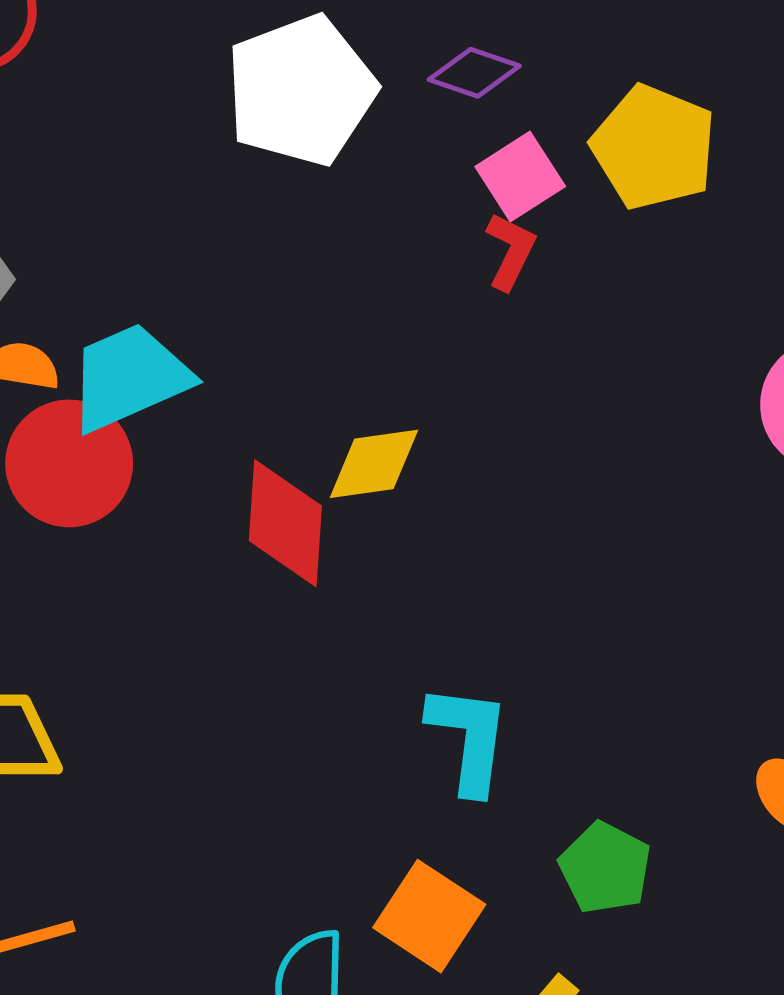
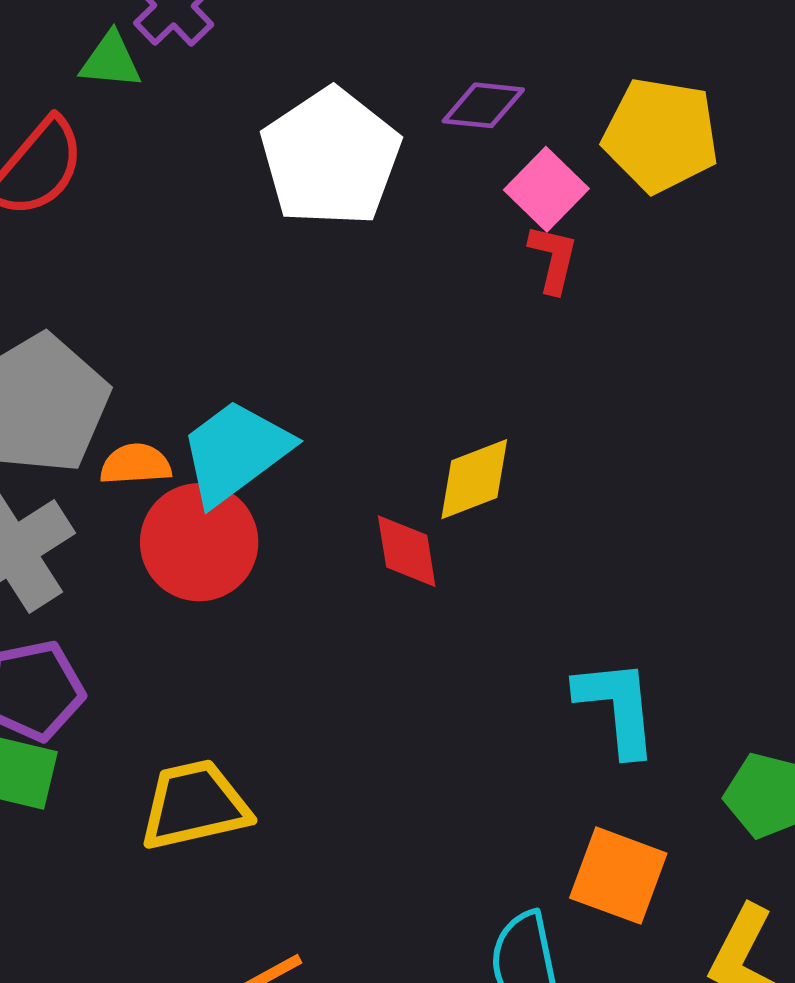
red diamond: (285, 523) -> (407, 551), size x0.7

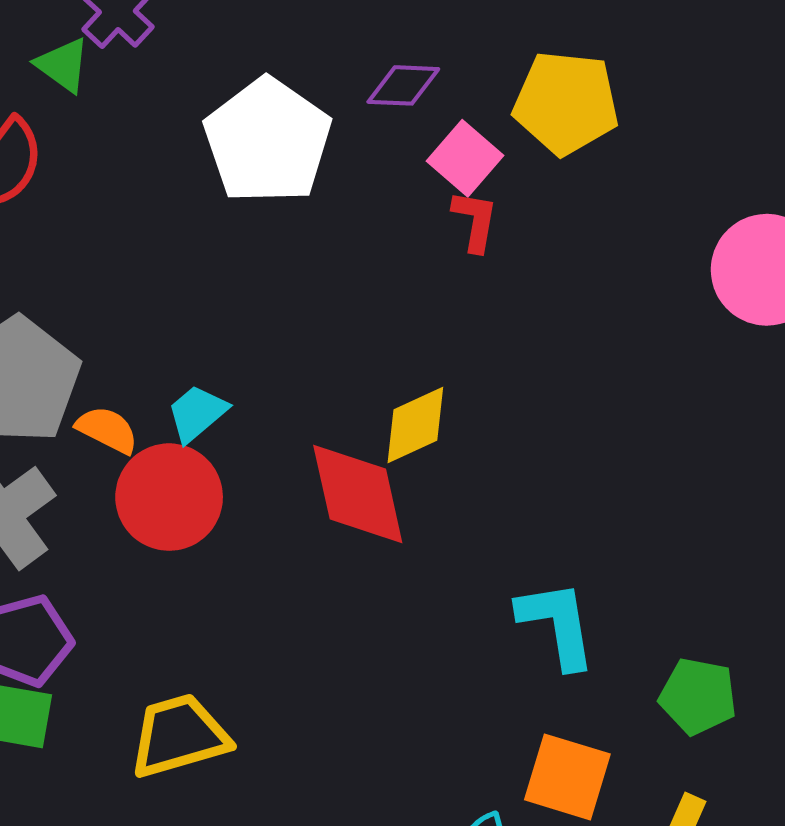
green triangle: (111, 61) -> (63, 65), turned 34
cyan trapezoid: (235, 452) -> (197, 413), size x0.6
orange semicircle: (136, 464) -> (107, 430), turned 34
red diamond: (407, 551) -> (358, 494), size x1.6

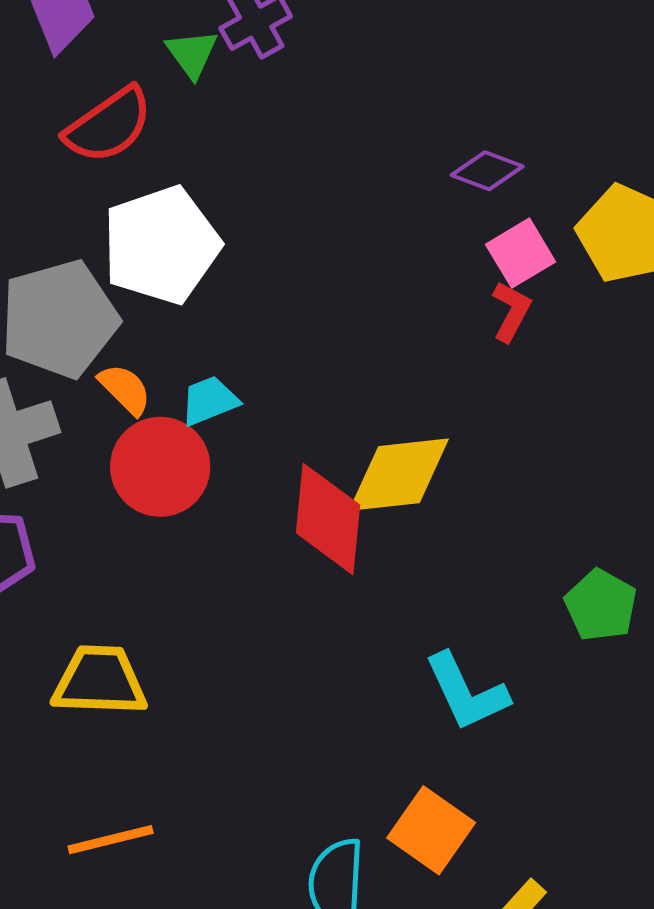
white pentagon: (268, 141) -> (161, 245), moved
yellow diamond: (415, 425) -> (399, 475), size x1.4
cyan L-shape: (557, 624) -> (466, 692), turned 146
green pentagon: (698, 696) -> (601, 605), moved

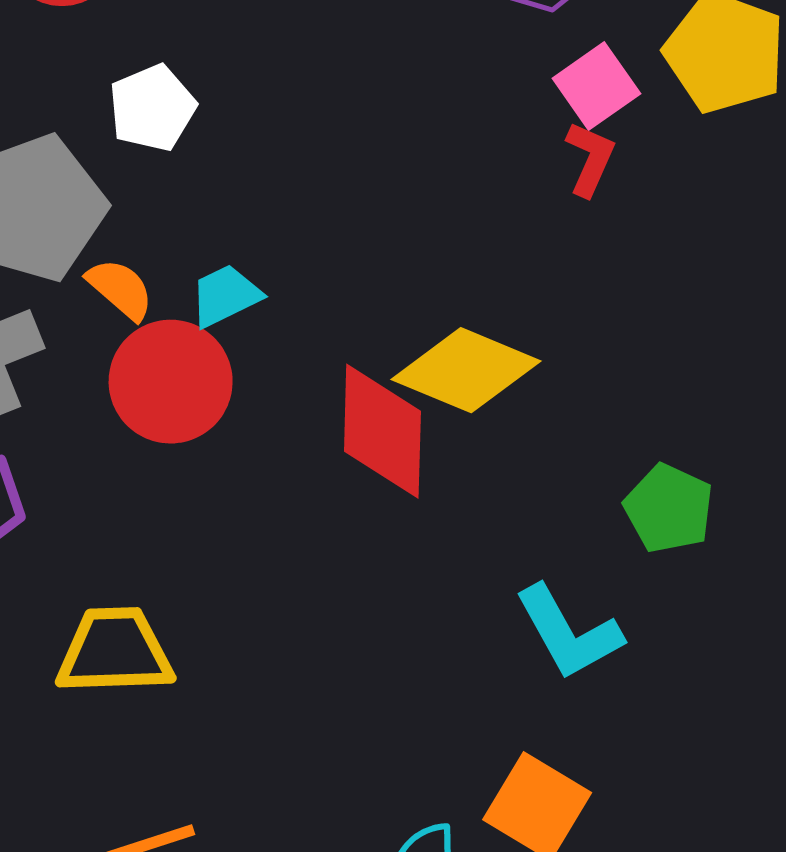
white pentagon: (161, 245) -> (152, 108), size x0.6
yellow diamond: (399, 475) -> (466, 370), turned 33
green pentagon: (601, 605) -> (669, 508), moved

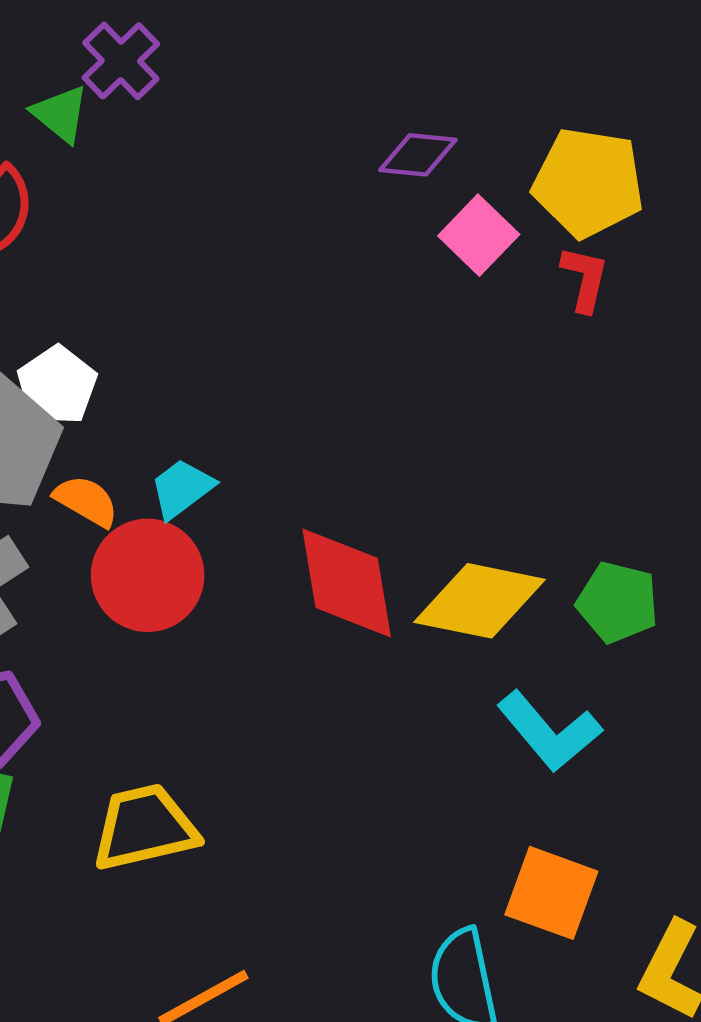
white pentagon: (152, 108) -> (57, 385), moved
red L-shape: (590, 159) -> (585, 279), moved
yellow diamond: (466, 370) -> (480, 601), moved

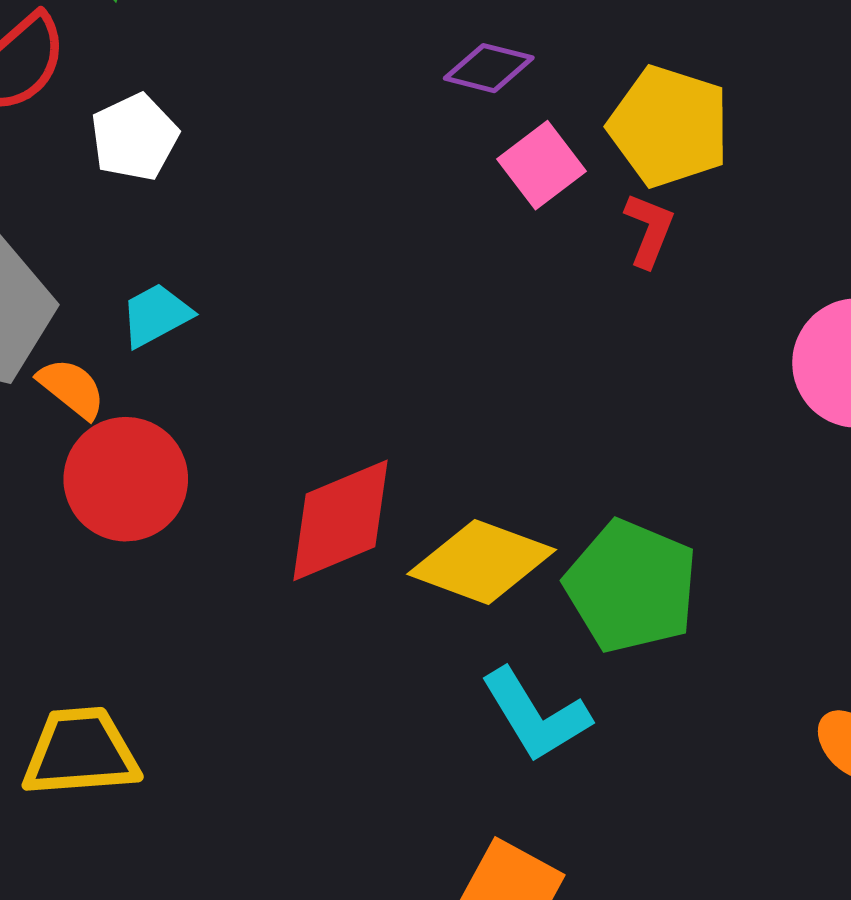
white pentagon: (57, 385) -> (134, 137), moved
cyan trapezoid: (182, 489) -> (156, 315), moved
red diamond: (347, 583) -> (340, 520), turned 68
green pentagon: (618, 602) -> (631, 586), size x1.5

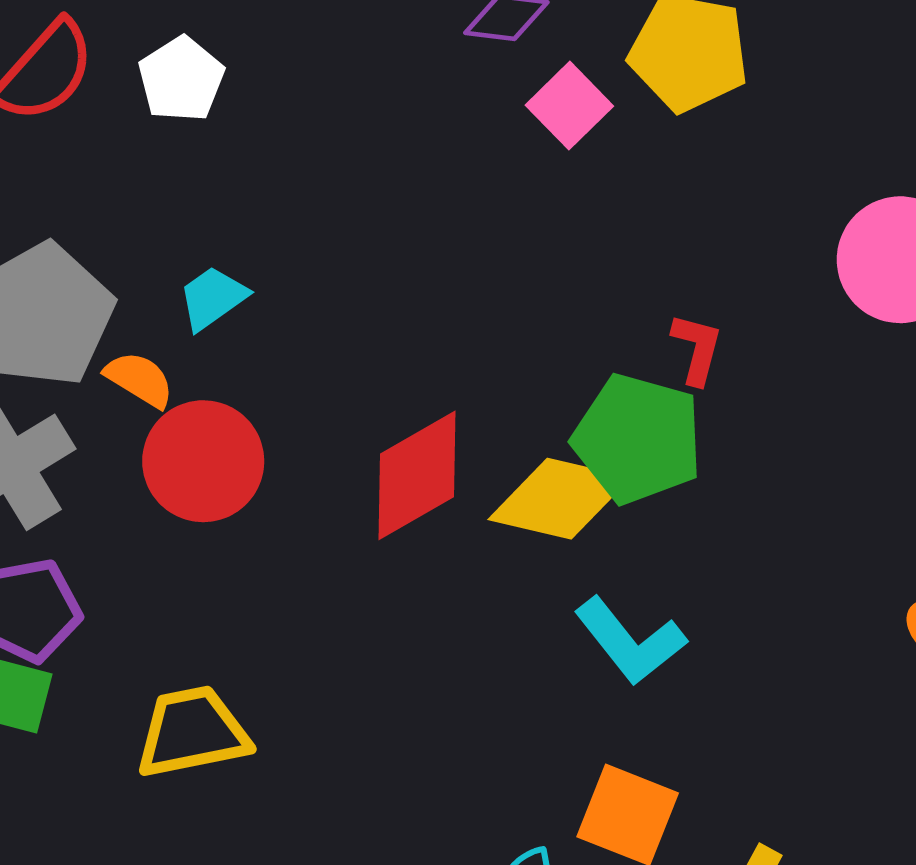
white pentagon: (134, 137) -> (181, 79), moved
red L-shape: (649, 230) -> (697, 349), moved
green pentagon: (631, 586) -> (638, 439), moved

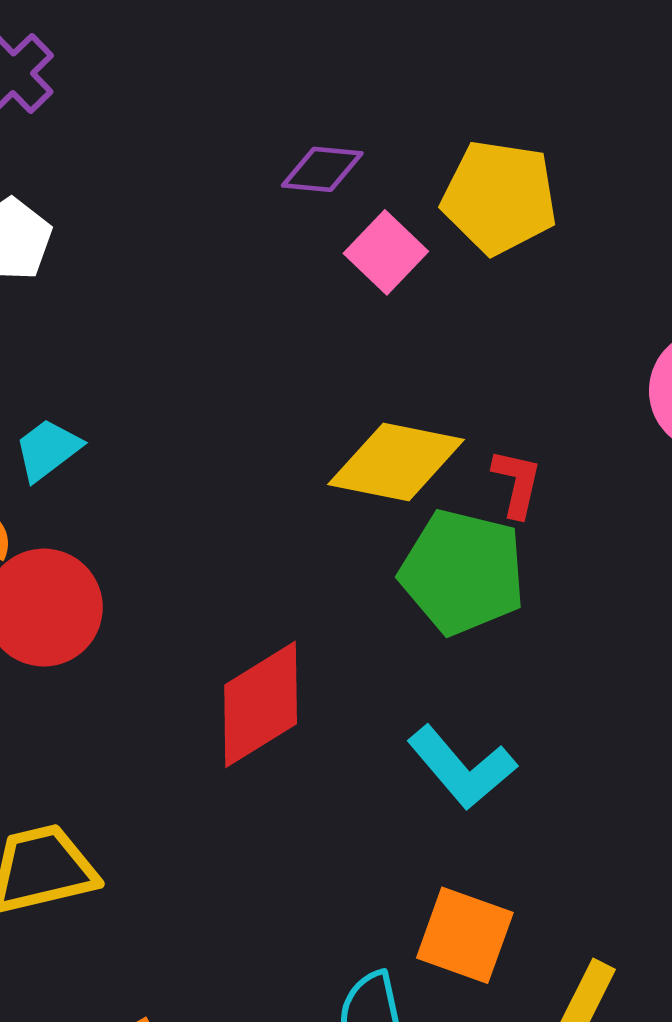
red diamond: (417, 475) -> (261, 704), moved
yellow diamond: (559, 499) -> (396, 462), moved

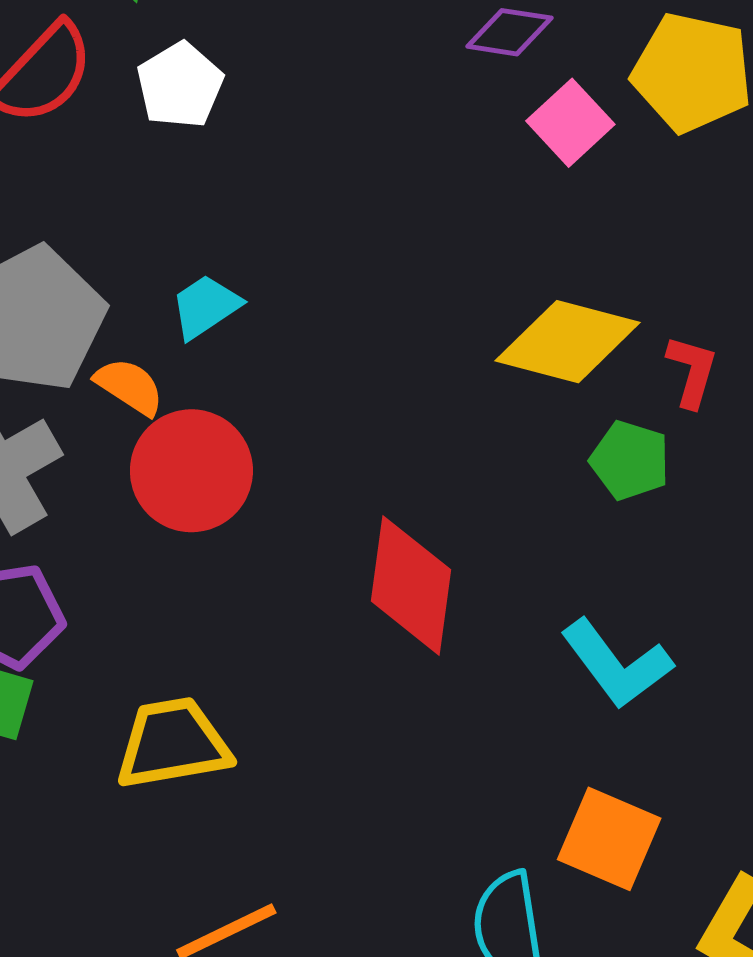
green pentagon: (463, 572) -> (630, 460), size x0.6
red diamond: (261, 704) -> (411, 585), turned -54

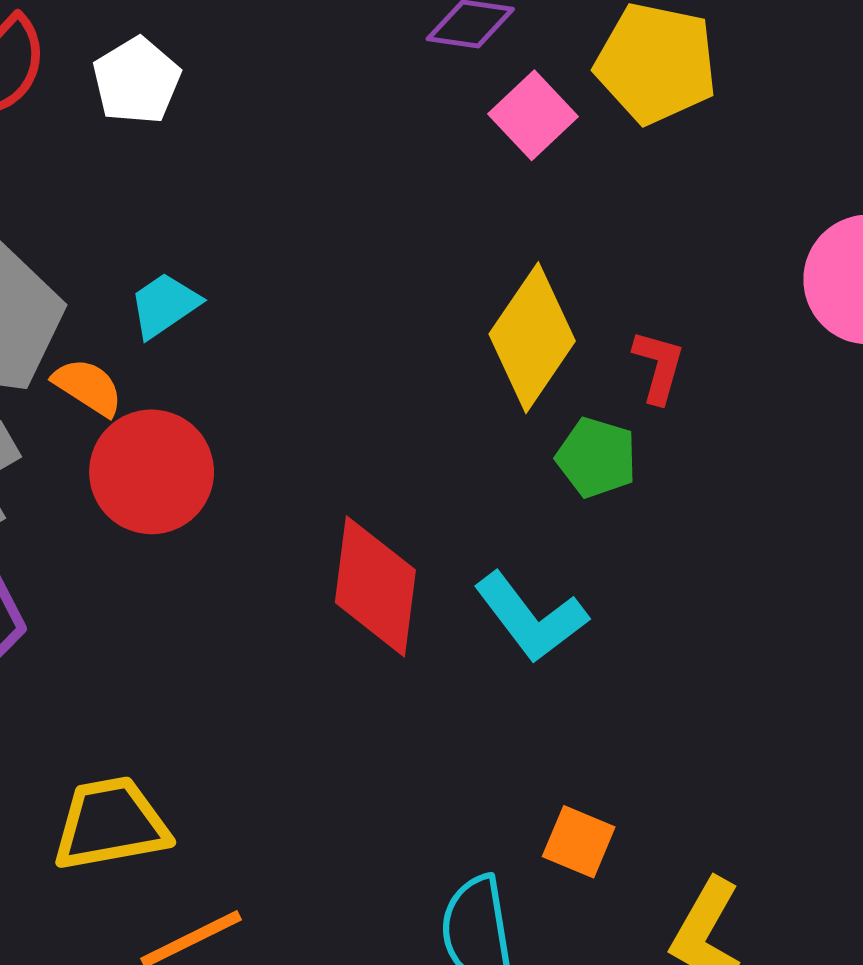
yellow diamond: (568, 342) -> (532, 338), turned -70
cyan L-shape: (617, 664) -> (531, 617), moved
yellow trapezoid: (173, 743) -> (111, 824), moved
orange square: (609, 839) -> (579, 842), size x0.7

